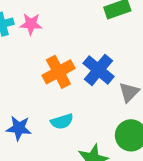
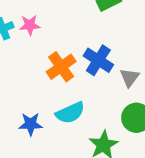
cyan semicircle: (62, 121) -> (70, 113), size x1.4

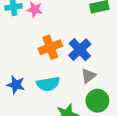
gray triangle: (130, 78) -> (89, 76), moved

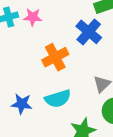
blue cross: (80, 50) -> (89, 32), moved

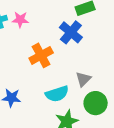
cyan semicircle: (58, 99) -> (57, 94), moved

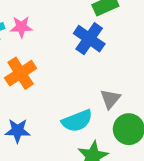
orange cross: (41, 55) -> (21, 73), moved

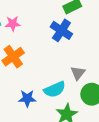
blue star: (18, 131) -> (27, 98), moved

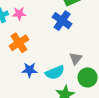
blue star: (27, 98) -> (30, 70), moved

